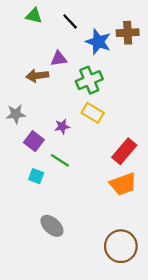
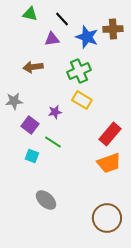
purple triangle: (59, 59) -> (52, 39), moved

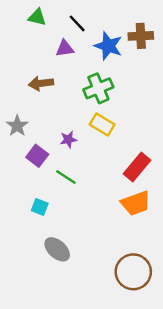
gray star: (14, 101) -> (17, 126), turned -30
cyan square: (32, 156) -> (40, 207), moved

